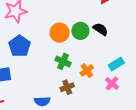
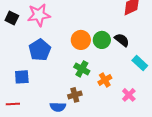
cyan rectangle: (116, 64) -> (140, 63), moved, turned 70
brown cross: (67, 87) -> (75, 95), moved

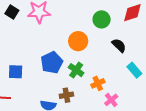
green circle: (102, 40) -> (102, 19), moved
blue pentagon: (40, 50) -> (52, 62), moved
pink cross: (129, 95) -> (111, 100), moved

